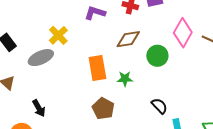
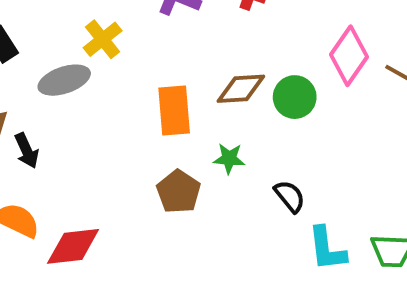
brown diamond: (128, 39) -> (241, 89), moved
green star: (125, 79) -> (229, 158), moved
black arrow: (39, 108) -> (27, 151), moved

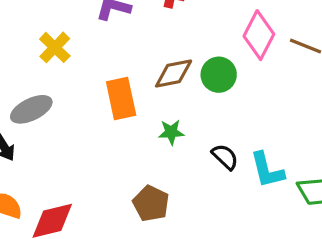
gray ellipse: (64, 80) -> (31, 109), moved
brown pentagon: (179, 192) -> (151, 203), moved
cyan L-shape: (327, 249) -> (267, 170), moved

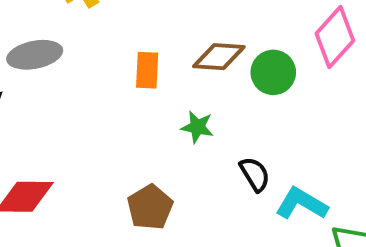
orange rectangle: (121, 98) -> (147, 70), size x0.7
cyan L-shape: (267, 170) -> (302, 204), turned 120

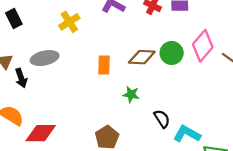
green circle: (273, 72) -> (172, 53), moved

